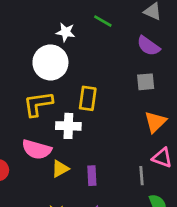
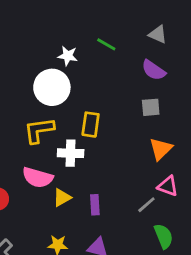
gray line: (142, 176) -> (146, 205), turned 54

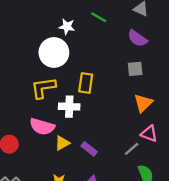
purple rectangle: (95, 205) -> (89, 149), turned -49

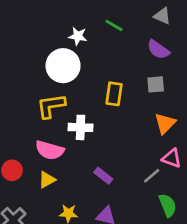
yellow rectangle: (86, 83) -> (114, 94), moved
yellow triangle: (62, 143) -> (47, 180), moved

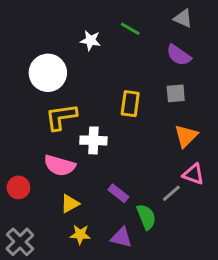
white circle: (63, 66) -> (48, 73), moved
yellow triangle: (47, 180) -> (70, 204), moved
green semicircle: (168, 205) -> (146, 217), moved

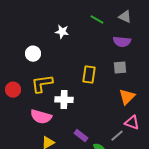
green line: (130, 29) -> (97, 20), moved
purple semicircle: (179, 55) -> (122, 42), turned -30
white circle: (48, 73) -> (33, 54), size x0.6
red circle: (18, 187) -> (13, 90), moved

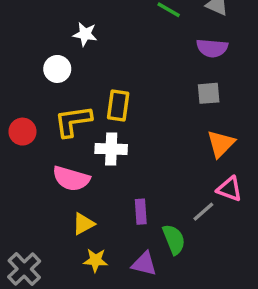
white star: (62, 32) -> (85, 34), moved
yellow rectangle: (89, 75) -> (118, 105), moved
purple rectangle: (81, 136) -> (141, 212), turned 48

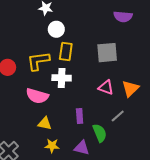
white circle: (57, 69) -> (56, 29), moved
gray square: (209, 93) -> (107, 53), moved, size x1.5
orange triangle: (221, 144) -> (130, 89), moved
pink triangle: (229, 189) -> (106, 87), moved
yellow triangle: (83, 224) -> (45, 123), turned 40

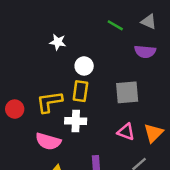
white circle: (56, 29) -> (84, 66), moved

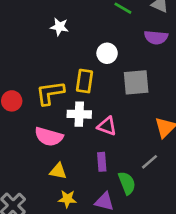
white circle: (84, 66) -> (107, 53), moved
pink triangle: (126, 132) -> (107, 126), moved

